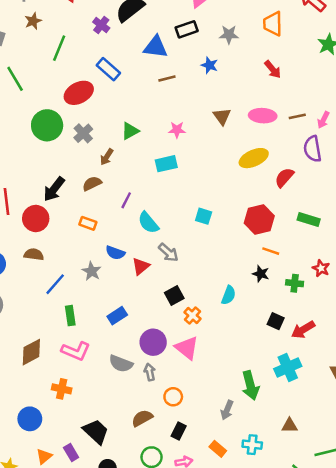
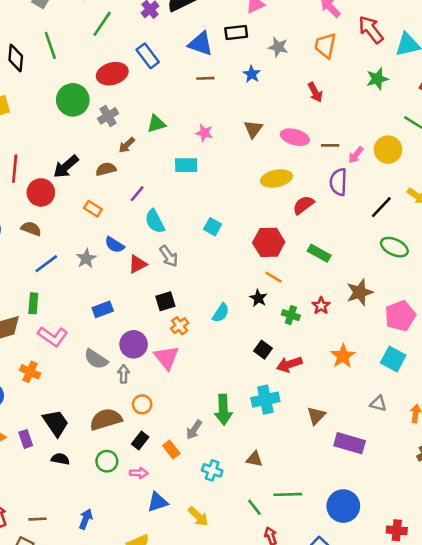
green rectangle: (70, 316) -> (33, 303), moved
brown semicircle: (142, 418) -> (106, 419), size x1.4
orange rectangle: (218, 449) -> (171, 449), moved

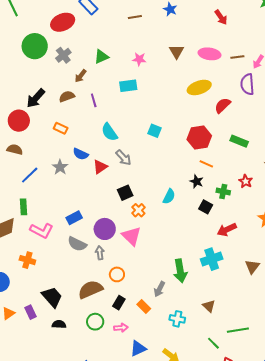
purple line: (137, 194) -> (94, 100), moved, turned -48
blue rectangle: (103, 309) -> (74, 218), moved
black square: (263, 350) -> (206, 207), moved
brown triangle: (254, 459) -> (209, 306), turned 40

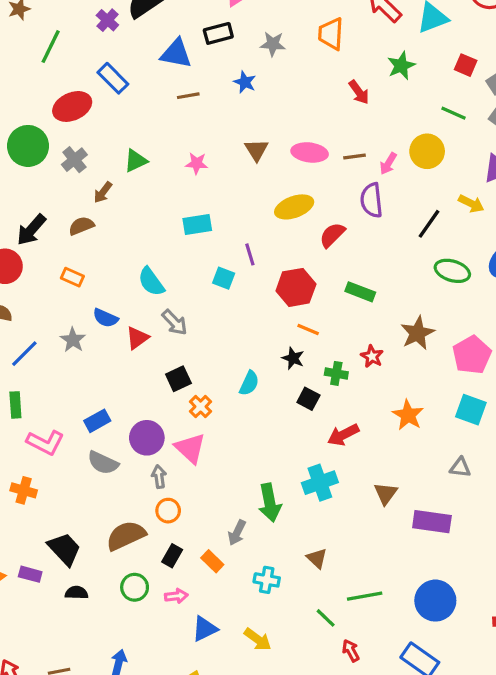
red arrow: (221, 17) -> (359, 92), moved
cyan rectangle: (128, 86) -> (197, 225), moved
purple line: (94, 100) -> (250, 254), moved
gray arrow: (100, 253) -> (159, 477), moved
purple rectangle: (30, 312) -> (30, 574), turned -48

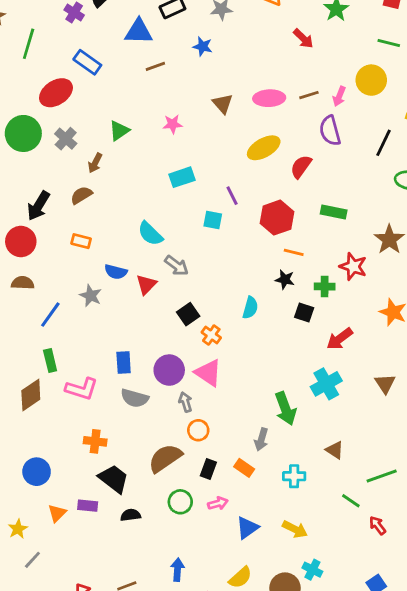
red star: (372, 356) -> (353, 266), size x1.4
blue rectangle: (97, 421) -> (124, 362), turned -55
orange cross: (24, 490) -> (95, 441), moved

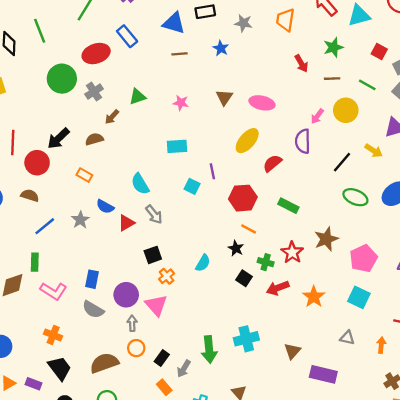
brown line: (309, 95) -> (332, 79), moved
yellow ellipse: (264, 148) -> (247, 141), turned -35
red arrow: (340, 339) -> (278, 288), moved
black rectangle: (208, 469) -> (162, 358), moved

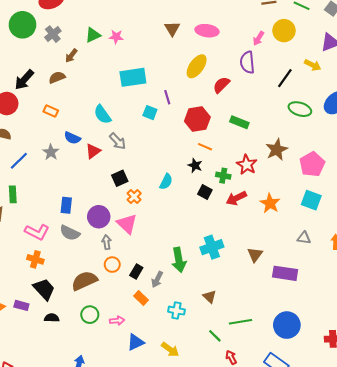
pink star: (181, 103) -> (116, 37), moved
cyan rectangle: (177, 146) -> (133, 77), size x1.4
pink L-shape: (54, 291) -> (37, 232), moved

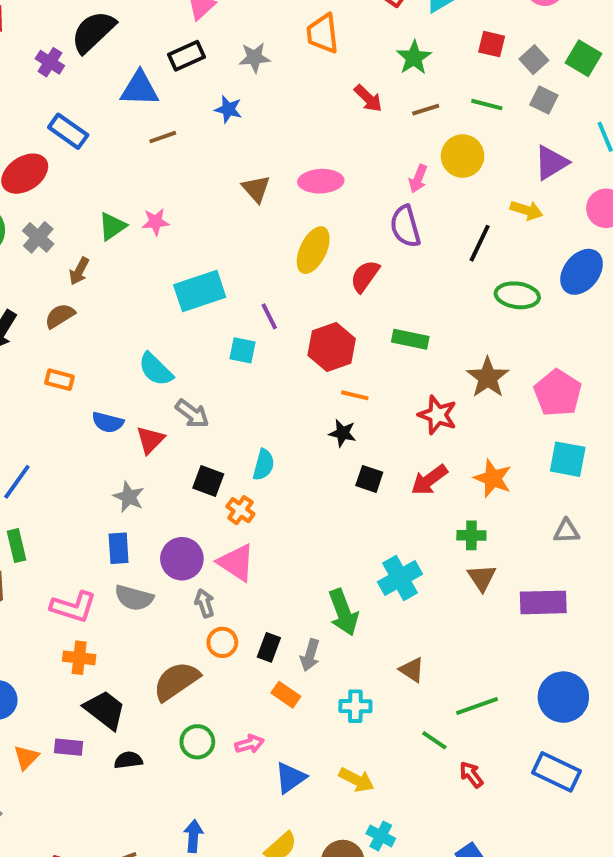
gray star: (51, 152) -> (129, 497), moved
green cross: (223, 176) -> (471, 535), moved
black square: (120, 178) -> (208, 481), turned -35
cyan semicircle: (166, 182) -> (264, 465), moved

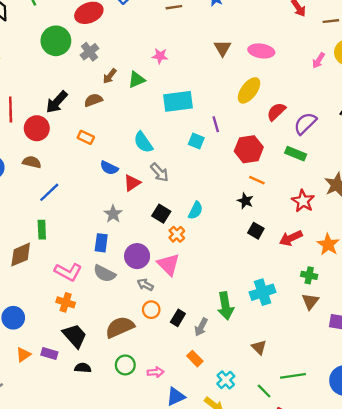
green triangle: (112, 226) -> (137, 80), moved
purple semicircle: (405, 226) -> (305, 123), moved, turned 50
gray arrow: (205, 603) -> (145, 285), turned -56
orange rectangle: (286, 695) -> (195, 359), moved
cyan cross: (355, 706) -> (226, 380), moved, turned 36

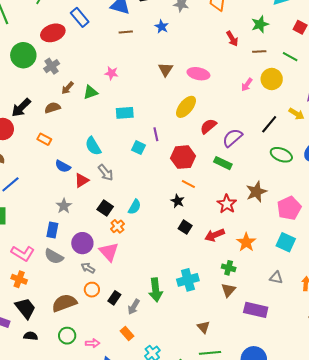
cyan rectangle: (178, 101) -> (125, 113), size x0.7
brown triangle: (259, 347) -> (203, 327), moved

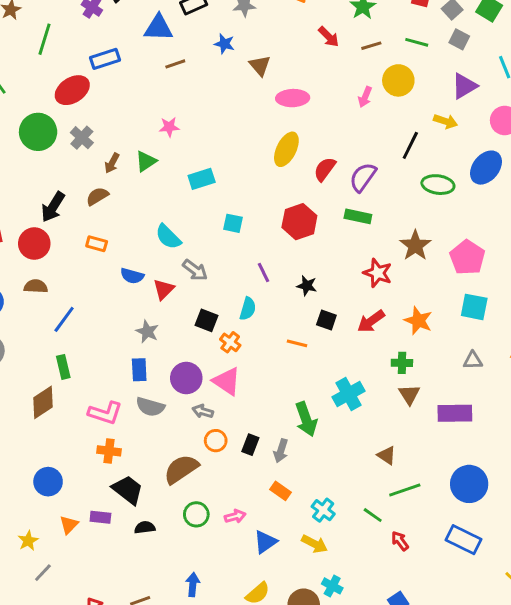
blue rectangle: (80, 17) -> (105, 59), turned -54
brown triangle: (165, 69) -> (260, 66), moved
purple line: (156, 134) -> (263, 272), moved
orange line: (188, 184) -> (297, 343), moved

